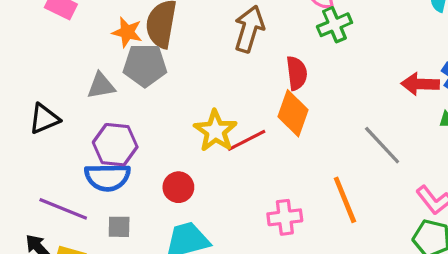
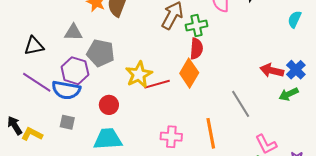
green cross: (334, 25) -> (196, 26), moved
gray pentagon: (145, 65) -> (101, 53), moved
purple line: (63, 209) -> (37, 82), moved

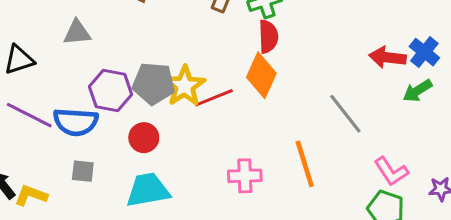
gray pentagon: (101, 53) -> (154, 83), moved
purple hexagon: (75, 71) -> (111, 90), moved

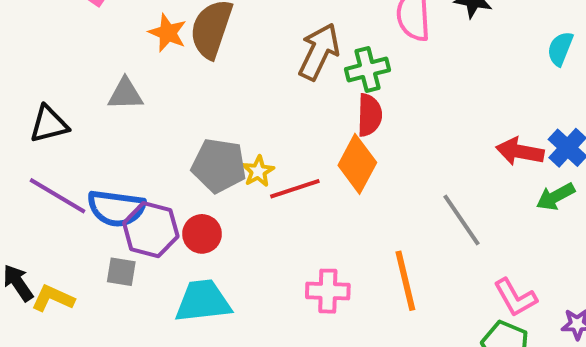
yellow star: (184, 86) -> (258, 171), size x0.6
purple hexagon: (111, 90) -> (151, 230), moved

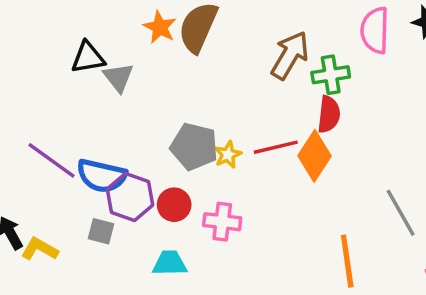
gray triangle: (125, 94) -> (118, 77), turned 48
black triangle: (49, 124) -> (88, 58), moved
red line: (295, 189) -> (276, 147), moved
pink cross: (328, 291) -> (222, 222), moved
cyan trapezoid: (203, 301) -> (170, 263), size x0.7

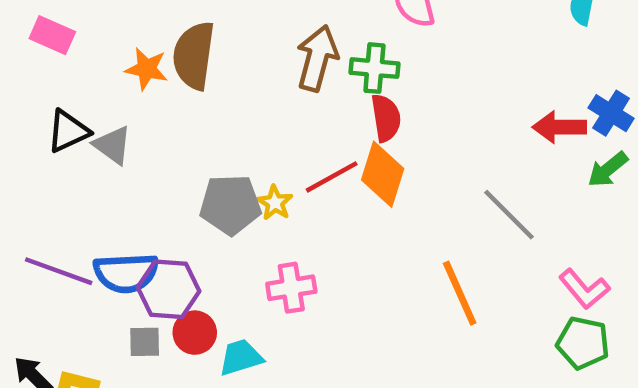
green cross: (331, 75) -> (374, 68), turned 30
red circle: (174, 205) -> (195, 333), moved

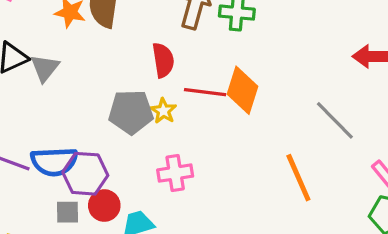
red semicircle: (386, 118) -> (163, 60), moved
gray triangle: (113, 145) -> (45, 68), turned 32
red line: (332, 177) -> (205, 92), turned 36

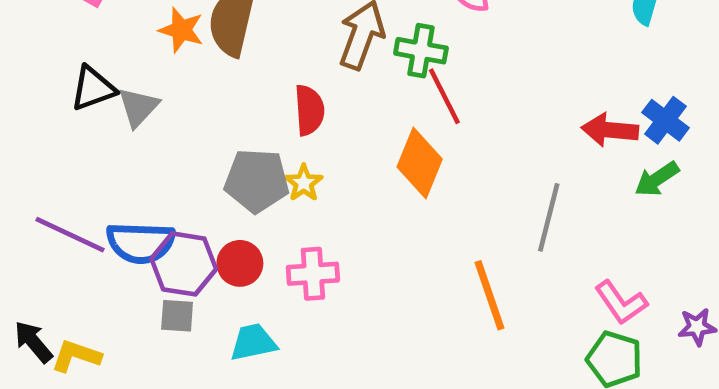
red line: (205, 92) -> (444, 96), moved, turned 51
gray line: (335, 120) -> (549, 217), turned 54
red circle: (104, 206) -> (240, 263), moved
gray square: (68, 212) -> (177, 316), moved

